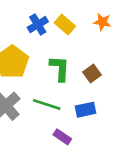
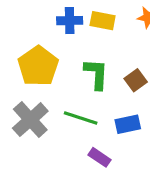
blue cross: (38, 25) -> (70, 21), turned 30
yellow rectangle: (65, 25) -> (103, 21), turned -30

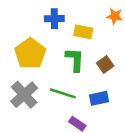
yellow rectangle: (103, 21) -> (83, 32), moved

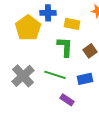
yellow pentagon: (30, 54) -> (28, 28), moved

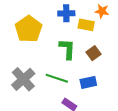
blue cross: (48, 13) -> (66, 13), moved
yellow rectangle: (72, 24) -> (86, 25), moved

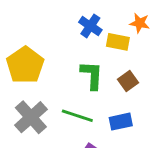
blue cross: (66, 13) -> (90, 26), turned 35
yellow pentagon: (29, 29) -> (25, 65), moved

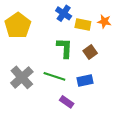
orange star: (140, 23) -> (104, 21), moved
yellow pentagon: (25, 65) -> (18, 26), moved

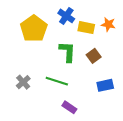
yellow pentagon: (18, 26) -> (34, 29), moved
gray cross: (22, 77) -> (23, 82), size x0.6
blue rectangle: (85, 80) -> (105, 85), moved

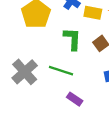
gray cross: (23, 82) -> (25, 72), size x1.6

